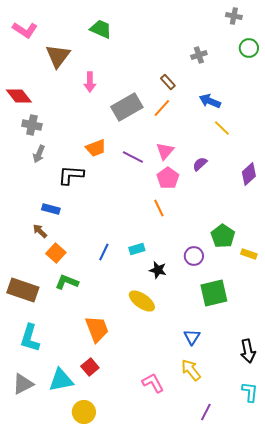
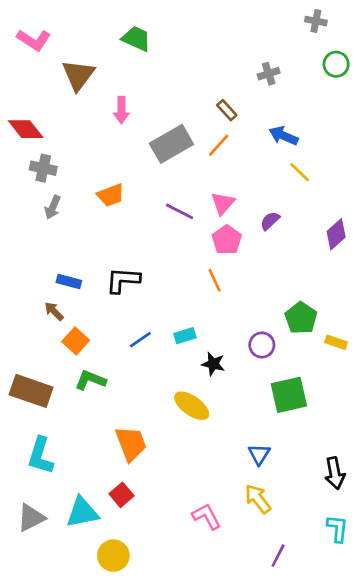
orange trapezoid: (96, 148) -> (111, 195), moved
black L-shape: (71, 175) -> (123, 280), moved
blue line: (104, 252) -> (140, 340), turned 30

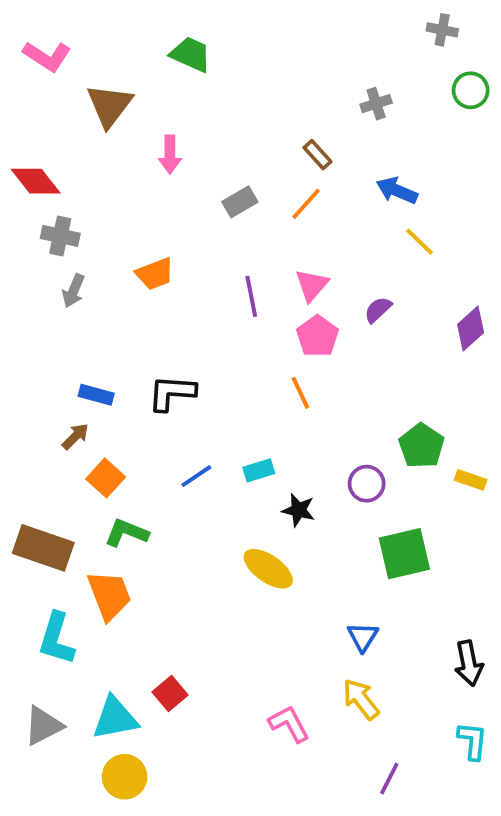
gray rectangle: (171, 144) -> (240, 202), size x0.6
purple line: (180, 211) -> (251, 296), turned 52
brown arrow: (54, 311) -> (75, 436), turned 90
orange trapezoid: (131, 444) -> (109, 595), moved
yellow circle: (113, 556) -> (125, 777), moved

